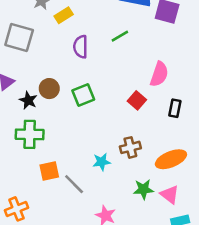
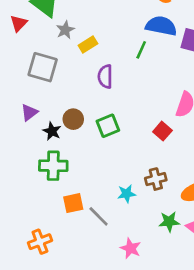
green line: (120, 36) -> (141, 50), moved, turned -36

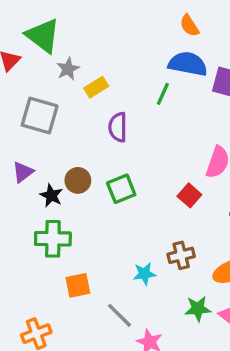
gray line: (99, 216) -> (120, 315), moved

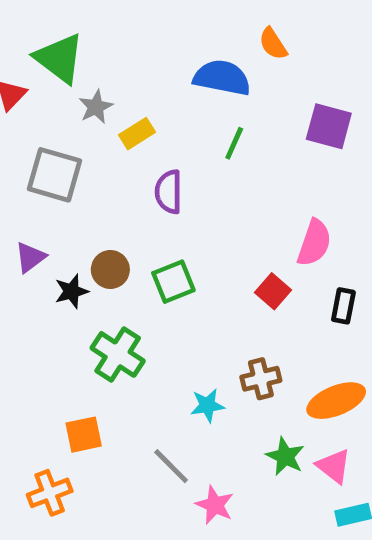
blue semicircle: (188, 64) -> (222, 78), moved
black star: (51, 195) -> (72, 291), turned 30
green cross: (53, 239) -> (118, 354), moved, turned 32
orange square: (78, 285) -> (84, 435), moved
green star: (198, 309) -> (285, 456), turned 30

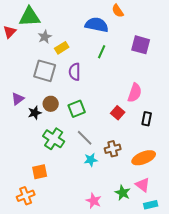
green triangle: (59, 58) -> (30, 17), turned -40
gray square: (55, 175) -> (45, 71), moved
green star: (285, 456) -> (123, 193), moved
gray line: (171, 466) -> (85, 138), moved

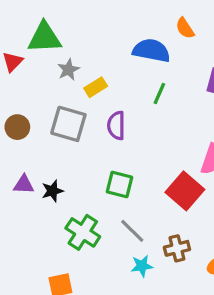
purple triangle: (18, 99) -> (24, 185), moved, turned 40
brown circle: (51, 104) -> (17, 127), moved
green square: (77, 109) -> (119, 185), turned 36
red square: (118, 113) -> (185, 191), size x1.6

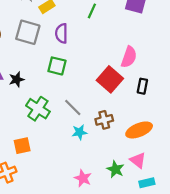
green square: (119, 185) -> (57, 66), moved

